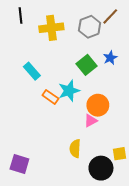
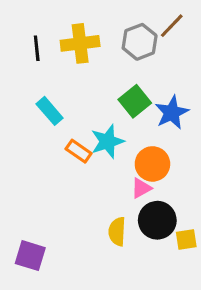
black line: (20, 15) -> (37, 48), moved
blue star: (110, 58) -> (172, 113), moved, size x1.5
black circle: (101, 168) -> (157, 220), moved

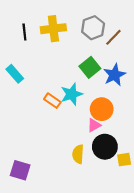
brown line: (172, 26) -> (113, 37), moved
cyan rectangle: (50, 111) -> (15, 74), moved

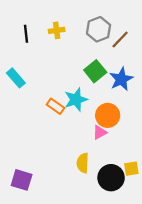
yellow cross: (53, 29) -> (57, 30), size x0.6
black circle: (105, 147) -> (111, 178), moved

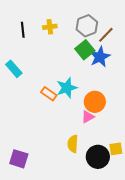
green square: (95, 71) -> (85, 50), moved
blue star: (121, 79) -> (100, 57), moved

